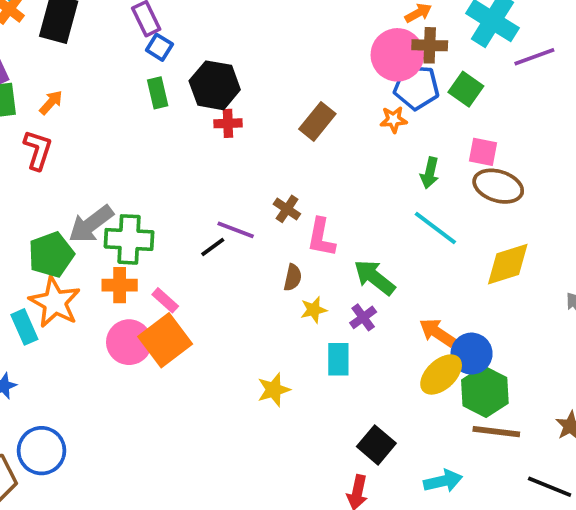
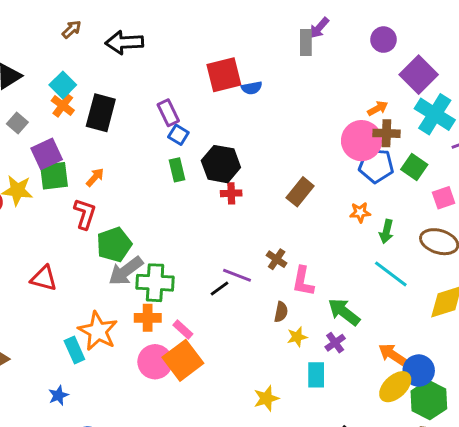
orange star: (394, 120) -> (360, 212), moved
pink square: (483, 152) -> (444, 198), moved, turned -30
green pentagon: (51, 255) -> (114, 245), moved

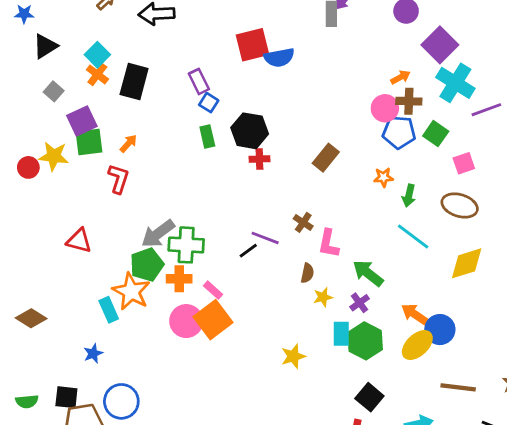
blue semicircle: (252, 88) -> (279, 58), size x1.5
pink circle: (362, 141) -> (385, 108), size x0.7
green pentagon: (114, 245) -> (147, 265), moved
green hexagon: (429, 400) -> (365, 341), moved

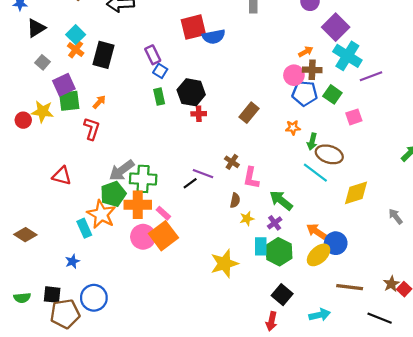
brown ellipse: (460, 205) -> (329, 154), moved
orange cross: (179, 279) -> (138, 205), size x1.4
yellow star: (293, 356) -> (224, 264), size x1.5

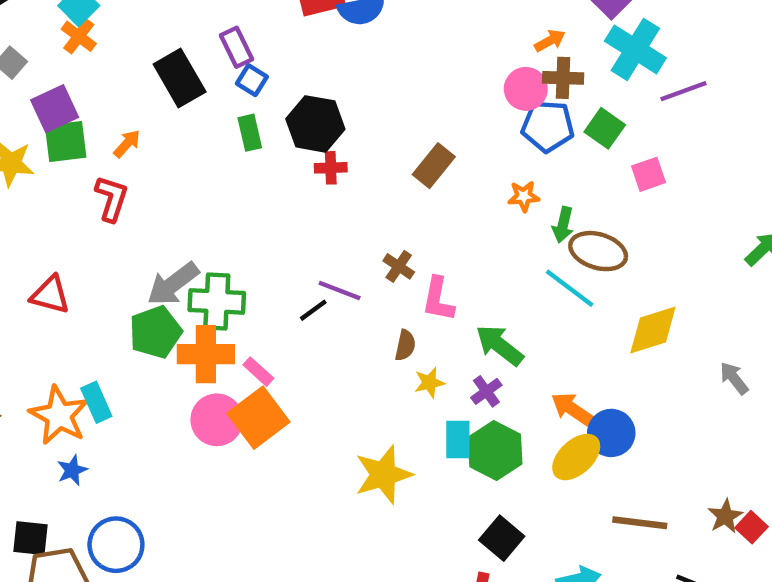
black rectangle: (103, 55) -> (180, 78), moved, turned -45
orange star: (101, 214) -> (59, 415), moved

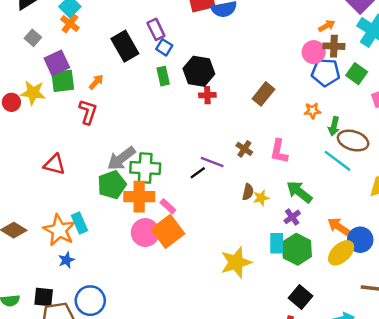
pink L-shape: (438, 299) -> (279, 151), moved
yellow star: (429, 383) -> (261, 198), moved

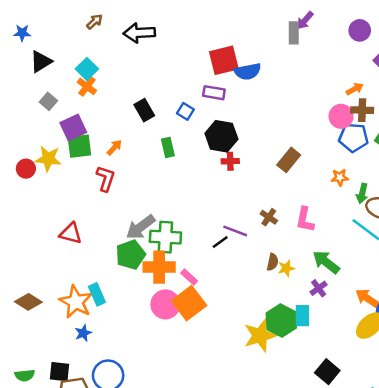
purple rectangle: (156, 29) -> (214, 93), moved, turned -54
black rectangle: (125, 46) -> (144, 110), size x0.7
green rectangle: (163, 76) -> (168, 147), moved
green hexagon: (297, 249) -> (281, 321), moved

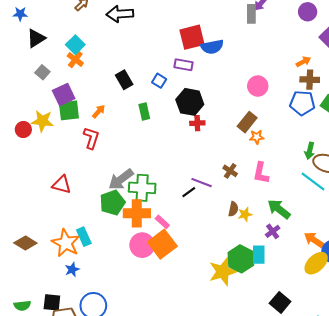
pink circle: (341, 116) -> (258, 86), moved
orange star: (340, 177) -> (257, 137), moved

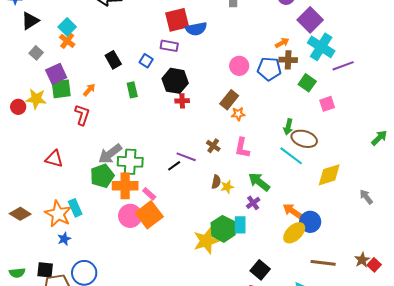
blue pentagon: (302, 103) -> (269, 69), moved

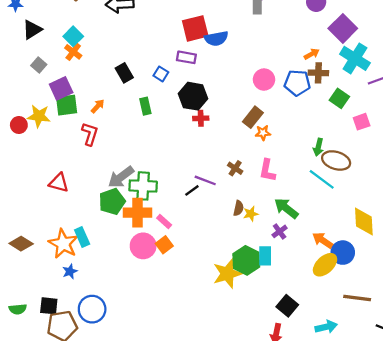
yellow diamond: (329, 175) -> (364, 221), moved, turned -76
orange square: (149, 215) -> (164, 245), size x0.6

